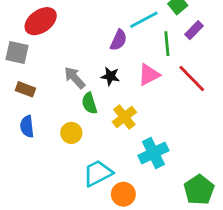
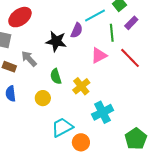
black star: (110, 76) -> (56, 41), moved, size x1.5
gray arrow: (75, 78) -> (29, 59), moved

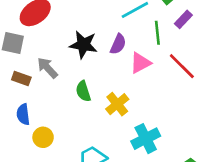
purple semicircle: (77, 30) -> (118, 44), moved
yellow circle: (43, 98) -> (43, 137), moved

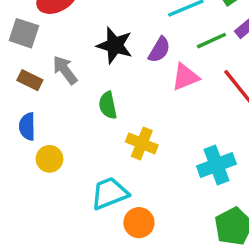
green line: (157, 33) -> (212, 41), turned 65
yellow cross: (117, 104) -> (142, 143), moved, turned -35
cyan cross: (146, 139) -> (216, 165), moved

